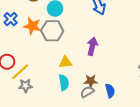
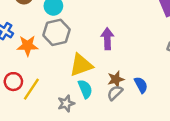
orange star: (32, 26) -> (27, 46), moved
yellow triangle: (65, 62) -> (81, 65), size x1.5
gray star: (25, 86) -> (66, 103), moved

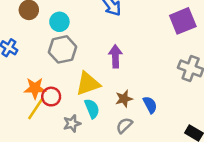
orange star: (27, 46) -> (35, 88), moved
red circle: (13, 82) -> (51, 97), moved
gray semicircle: (115, 93) -> (124, 125), moved

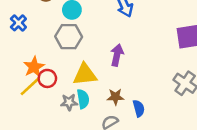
orange star: (35, 88) -> (34, 67), turned 30
gray star: (72, 124) -> (69, 102), moved

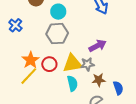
purple arrow: (117, 55) -> (97, 46), turned 54
red circle: (47, 78) -> (49, 64), moved
gray star: (69, 102) -> (87, 64), moved

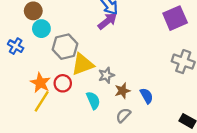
cyan circle: (58, 12) -> (41, 29), moved
purple arrow: (97, 46) -> (107, 21), moved
yellow triangle: (72, 63) -> (83, 64), moved

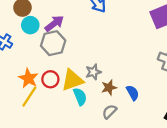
purple arrow: (107, 21) -> (54, 23), moved
yellow triangle: (83, 64) -> (72, 80), moved

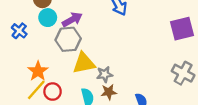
red circle: (50, 79) -> (53, 92), moved
yellow triangle: (72, 80) -> (84, 63), moved
brown star: (109, 87) -> (109, 92), moved

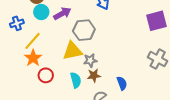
blue cross: (19, 31) -> (17, 23), turned 32
gray hexagon: (68, 39) -> (84, 30), moved
yellow line: (36, 90) -> (33, 41), moved

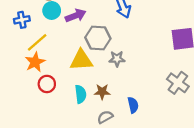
gray star: (90, 60) -> (117, 59), moved

